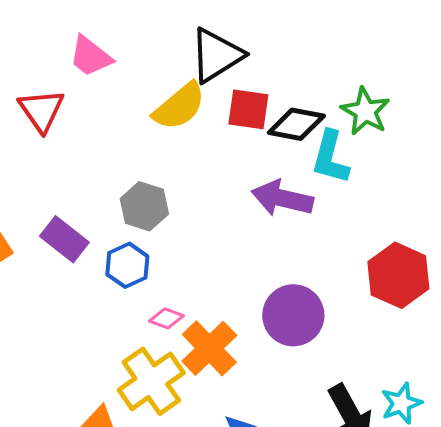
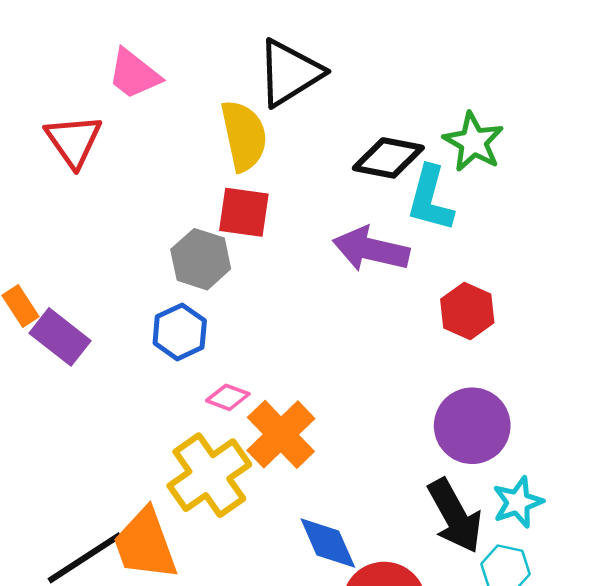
yellow semicircle: (179, 106) -> (244, 136), turned -62
red square: (248, 109) -> (244, 212), moved
purple rectangle: (64, 239) -> (60, 337), moved
red hexagon: (398, 275) -> (467, 311), moved, size x0.7
purple circle: (293, 315) -> (472, 426), moved

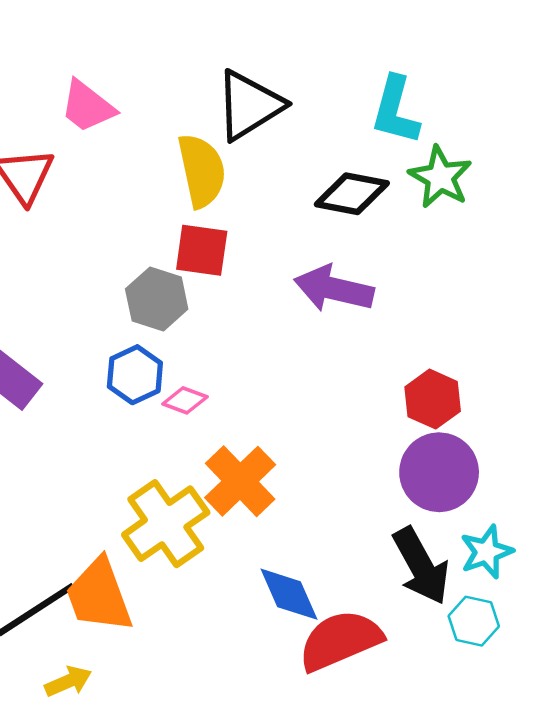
cyan L-shape: (430, 199) -> (395, 110), moved
red hexagon: (467, 311) -> (433, 399), moved
pink diamond: (228, 397) -> (185, 400), moved

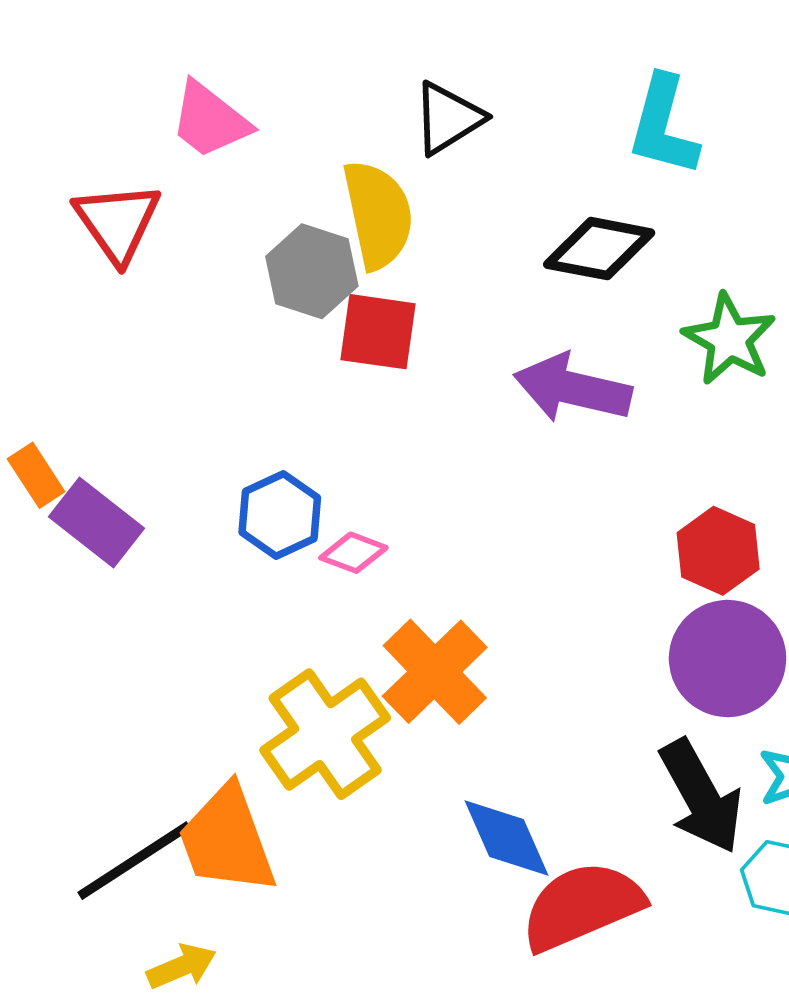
black triangle: (249, 105) -> (448, 118), size x0.7
green star: (440, 177) -> (729, 339), moved
gray hexagon: (157, 299) -> (312, 271), moved

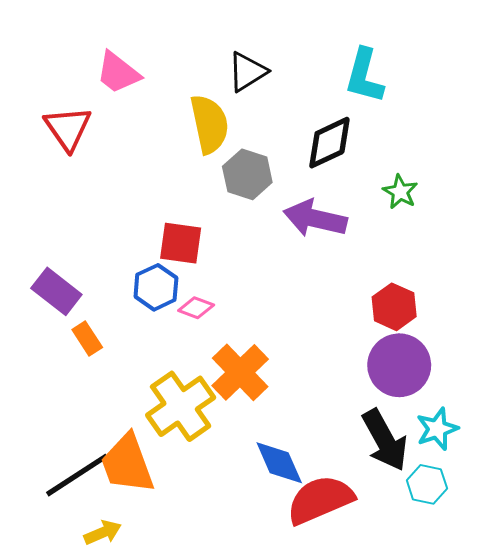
black diamond: (599, 249) -> (329, 143), turned -36
gray hexagon: (312, 271) -> (247, 174), moved
red square: (378, 332) -> (181, 243), moved
green star: (729, 339) -> (400, 192), size x0.7
orange rectangle: (36, 475) -> (87, 339), moved

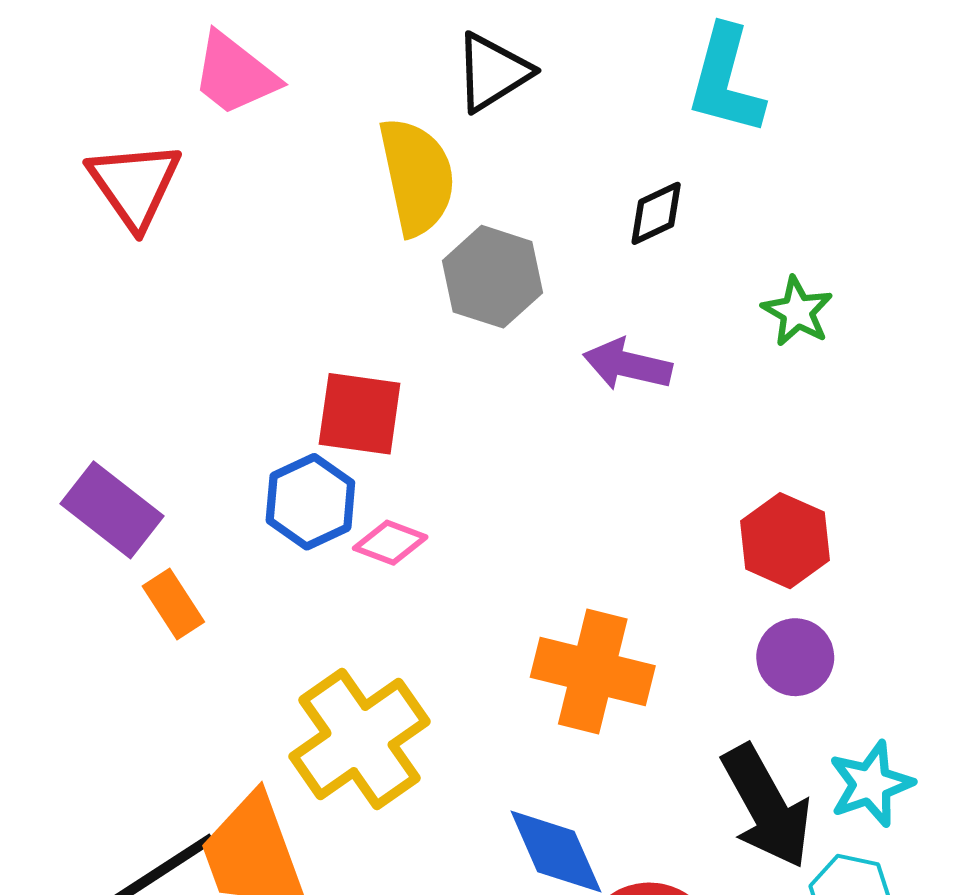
black diamond: (329, 143) -> (656, 213), size x0.6
purple arrow: (315, 218) -> (628, 365), size x0.7
purple circle: (399, 365) -> (795, 657), size x0.6
orange cross: (240, 372) -> (593, 672), moved, turned -32

